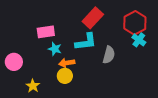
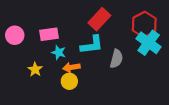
cyan cross: (139, 40) -> (149, 43), size x1.6
pink circle: (14, 62) -> (15, 35), moved
yellow star: (33, 86) -> (35, 69), moved

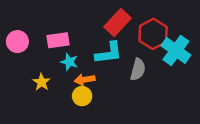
red hexagon: (144, 25) -> (153, 34), moved

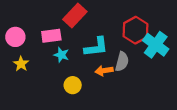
red rectangle: (118, 23) -> (75, 16), moved
orange arrow: (85, 80) -> (104, 71), moved
yellow star: (41, 82) -> (21, 64), moved

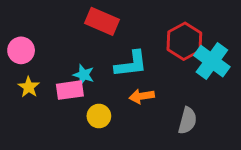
red rectangle: (75, 16) -> (102, 21), turned 70
pink rectangle: (51, 36) -> (70, 90), moved
gray semicircle: (122, 62) -> (187, 121), moved

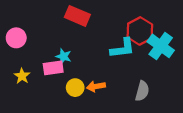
cyan L-shape: (131, 64) -> (123, 48), moved
yellow star: (29, 87) -> (22, 76), moved
orange arrow: (142, 96) -> (96, 86), moved

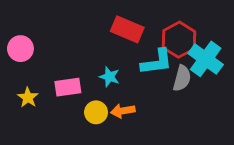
red rectangle: (77, 16) -> (127, 29), moved
cyan star: (64, 56) -> (109, 77), moved
gray semicircle: (142, 91) -> (182, 78), moved

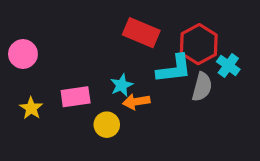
cyan cross: (206, 59) -> (228, 66), size x0.6
cyan star: (109, 77) -> (122, 85), turned 30
orange arrow: (123, 111) -> (136, 102), moved

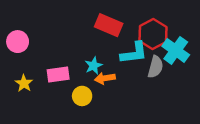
cyan cross: (228, 66) -> (176, 50), size x1.5

